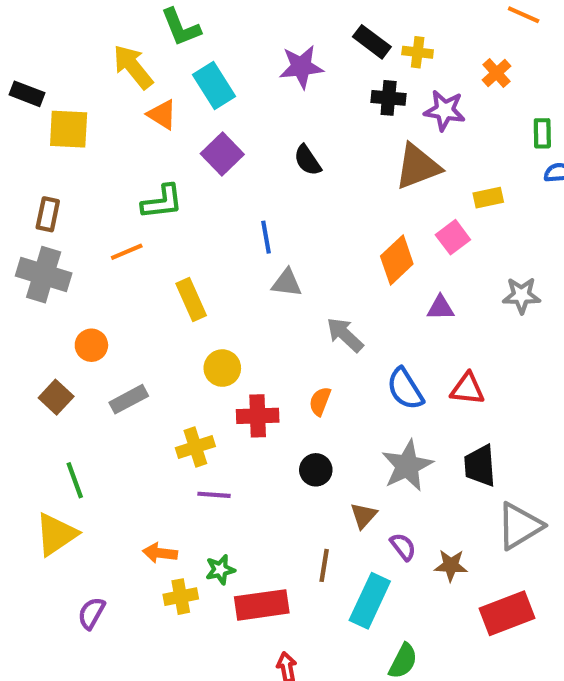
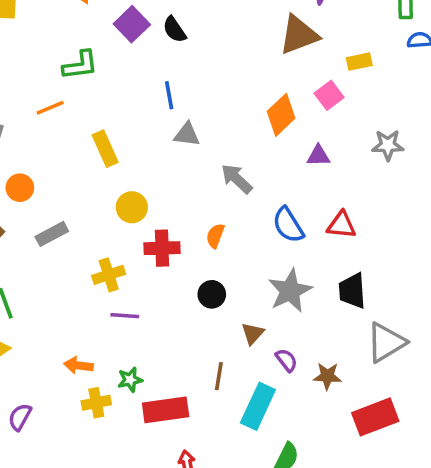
black semicircle: (307, 160) -> (174, 30), moved

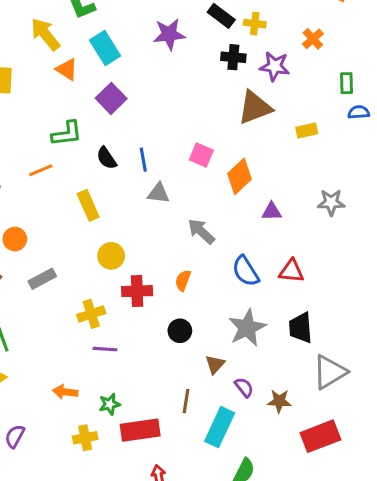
black semicircle: (174, 30) -> (107, 158), moved
pink square: (329, 95) -> (201, 155), moved, turned -30
yellow cross: (96, 403) -> (85, 438), moved

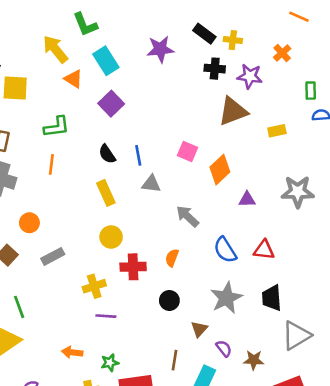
green L-shape: (67, 134) -> (57, 127), moved
orange line: (41, 170) -> (51, 164), turned -60
gray star: (331, 202) -> (298, 192), size x1.4
yellow rectangle: (88, 205) -> (106, 193), moved

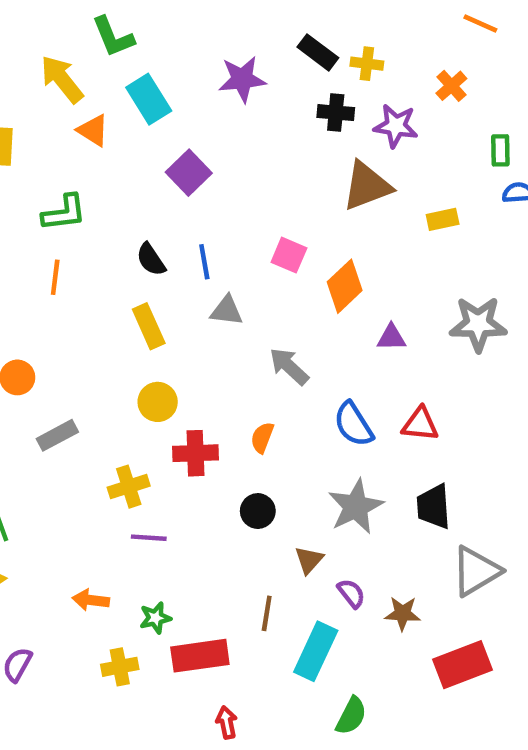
purple square: (111, 104) -> (189, 173), moved

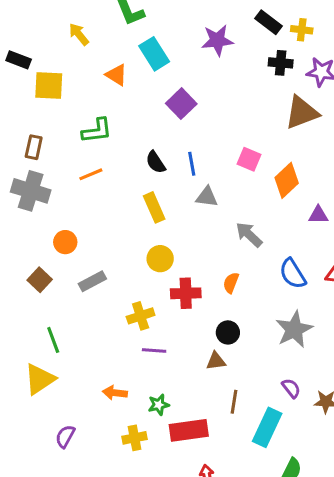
yellow arrow: (62, 79) -> (79, 34), moved, size x0.7
orange line: (55, 277) -> (91, 174), turned 60
brown triangle: (309, 560) -> (216, 361), moved, turned 40

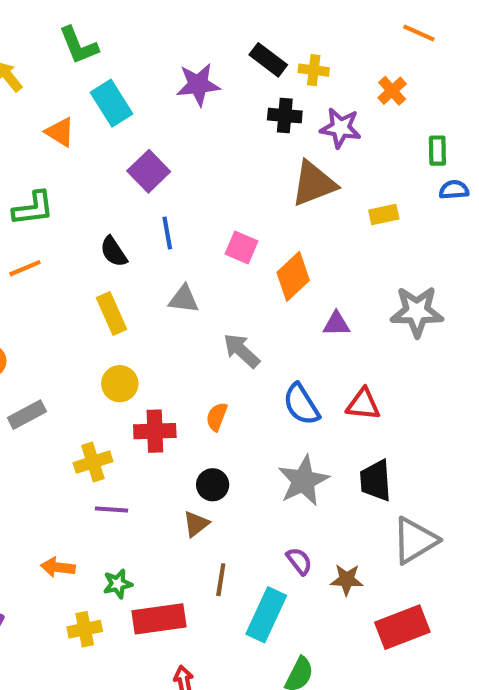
blue line: (192, 164) -> (167, 233), moved
brown triangle: (216, 361) -> (196, 524), turned -30

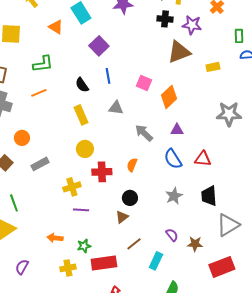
purple triangle: (336, 324) -> (177, 130), moved
gray star: (303, 481) -> (174, 196), size x0.7
brown line: (221, 580) -> (134, 244), turned 42
cyan rectangle: (266, 615) -> (156, 261), size x0.7

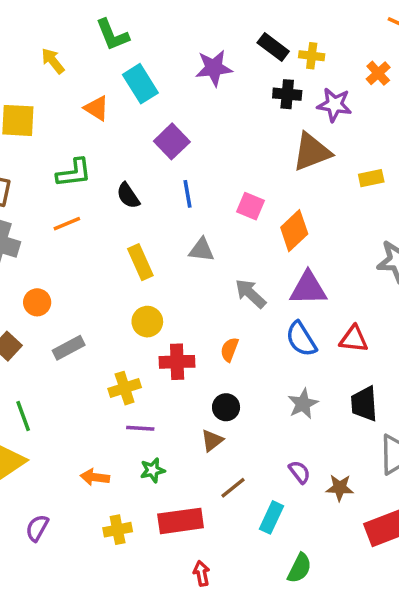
black semicircle: (82, 85) -> (128, 196), moved
purple triangle: (177, 130) -> (308, 288), size x1.6
green star: (84, 246) -> (153, 470), moved

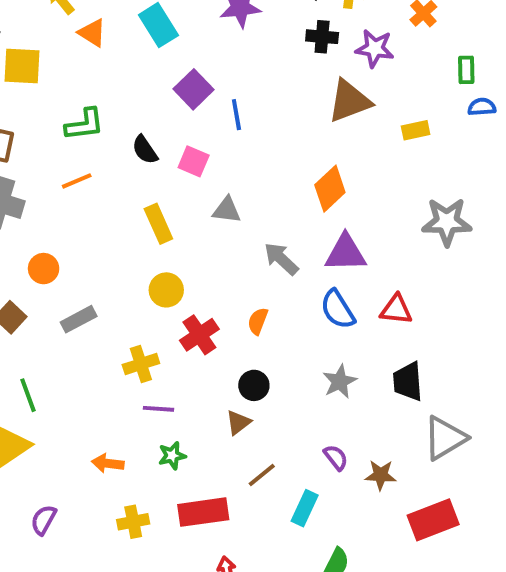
orange triangle: (97, 108) -> (92, 33), moved
blue line: (188, 194) -> (236, 115), moved
pink square: (250, 206) -> (194, 161), moved
red cross: (177, 362) -> (199, 335), turned -32

